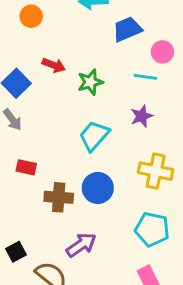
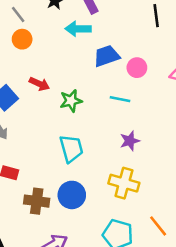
pink circle: (162, 52) -> (137, 68), moved
purple star: (142, 116) -> (130, 141), moved
cyan trapezoid: (94, 136) -> (71, 148), turned 120

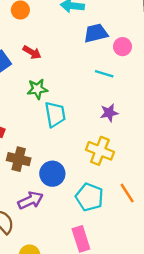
green star: (71, 101) -> (37, 89), moved
blue circle: (72, 195) -> (52, 174), moved

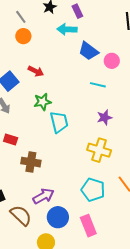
blue trapezoid: (96, 33) -> (88, 51), turned -125
blue circle: (52, 174) -> (58, 217), moved

